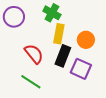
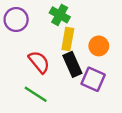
black rectangle: (63, 56) -> (72, 64), turned -45

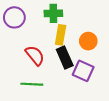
green cross: (60, 15) -> (53, 13), turned -30
green line: (36, 94) -> (32, 84), turned -30

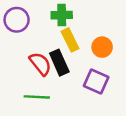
yellow rectangle: (61, 35) -> (70, 40), turned -36
black rectangle: (65, 57) -> (59, 63), moved

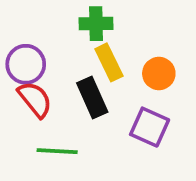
purple circle: (17, 20) -> (26, 64), moved
red semicircle: (40, 64) -> (35, 99), moved

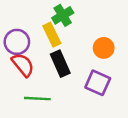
green cross: (96, 24) -> (63, 15), turned -30
yellow rectangle: (109, 62) -> (52, 35), moved

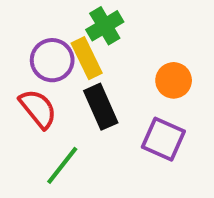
purple circle: (17, 42) -> (52, 60), moved
green line: (37, 99) -> (62, 165), turned -55

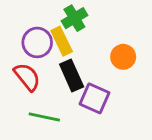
purple square: (163, 139) -> (94, 98), moved
green line: (62, 165) -> (44, 117), turned 64

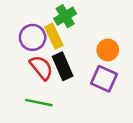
red semicircle: (27, 77) -> (41, 68), moved
purple square: (94, 98) -> (104, 79), moved

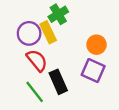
black rectangle: (63, 66) -> (58, 82), moved
green line: (39, 103) -> (35, 92), turned 40

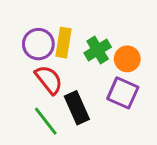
green cross: (58, 14) -> (98, 50), moved
yellow rectangle: (48, 32) -> (64, 43), turned 35

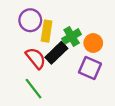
purple circle: (38, 44) -> (30, 20), moved
black rectangle: (77, 108) -> (56, 53), moved, turned 70

